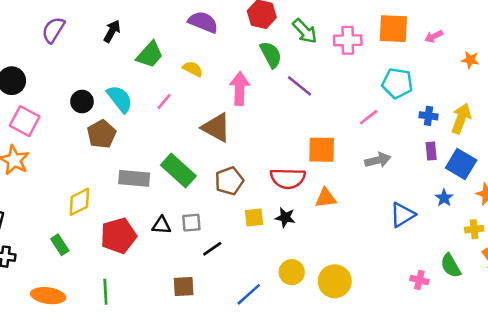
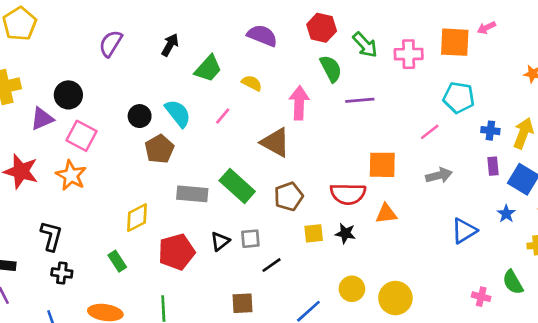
pink arrow: (434, 36) -> (486, 28), moved
purple line: (300, 86) -> (360, 100), turned -44
black triangle: (161, 225) -> (220, 241), turned -42

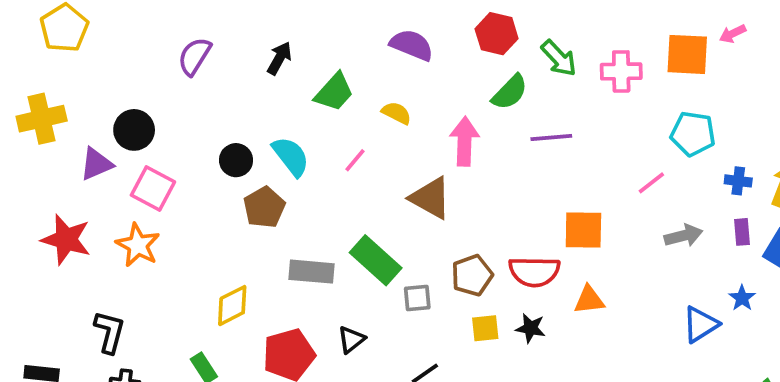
green semicircle: (331, 69) -> (510, 92), turned 72
gray arrow: (439, 175) -> (683, 236), moved
brown pentagon: (289, 196) -> (472, 275), moved
blue star: (506, 214) -> (742, 298), moved
gray square: (250, 239) -> (417, 298), moved

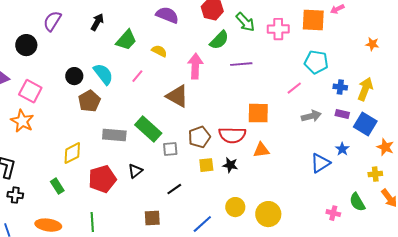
black circle: (134, 130) -> (26, 45), moved
purple rectangle: (742, 232) -> (342, 114), turned -72

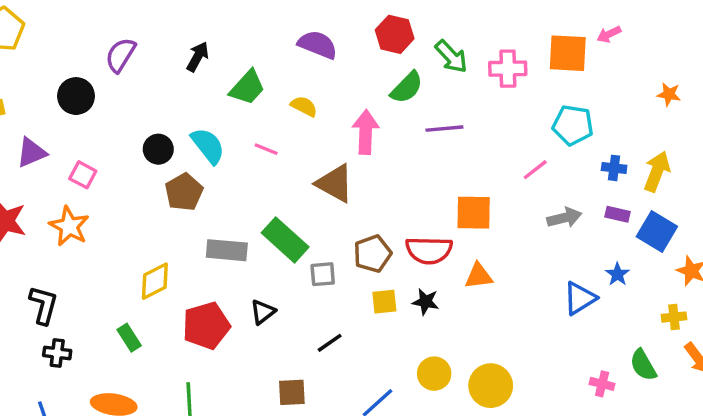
pink line: (137, 76) -> (266, 149), turned 72
pink square: (30, 91) -> (83, 175), size x0.7

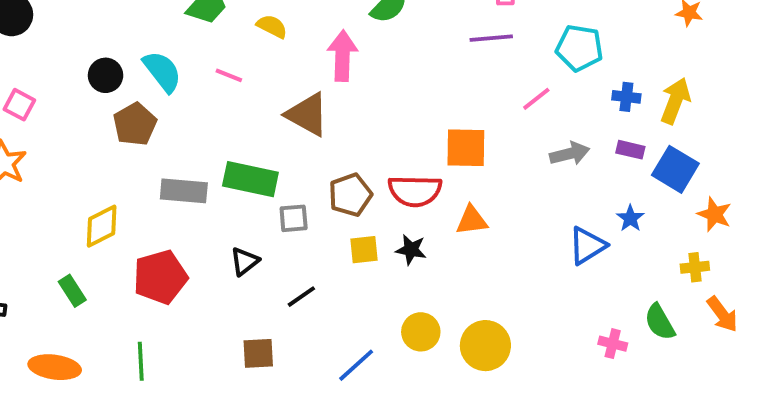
purple line: (444, 129) -> (491, 38), moved
green rectangle: (285, 240) -> (250, 179), turned -30
black triangle: (263, 312) -> (245, 261), moved

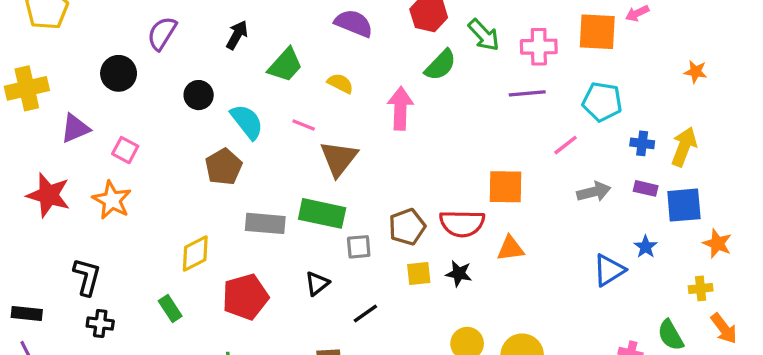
black circle: (106, 75) -> (199, 95), moved
brown triangle: (307, 114) -> (339, 158), moved, turned 39
blue square: (675, 169) -> (684, 205), turned -36

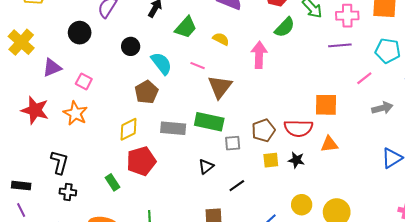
yellow cross: (27, 88) -> (21, 42), turned -35
yellow diamond: (195, 253) -> (128, 129), moved
red pentagon: (245, 297) -> (141, 161), moved

